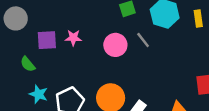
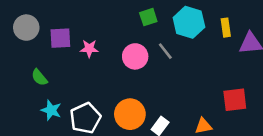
purple square: (47, 40) -> (60, 38), moved

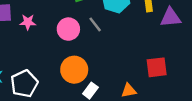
orange circle: (130, 114) -> (74, 70), moved

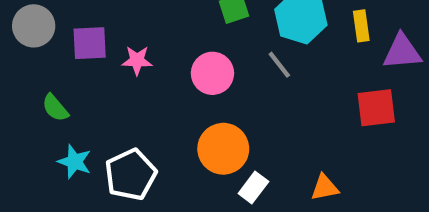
gray line: (95, 24) -> (279, 65), moved
red square: (157, 67) -> (376, 108), moved

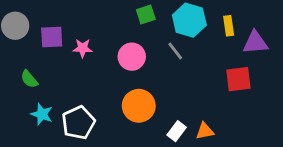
white rectangle: (253, 188) -> (177, 131), moved

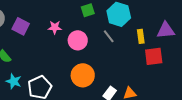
yellow rectangle: (229, 26) -> (141, 36), moved
purple square: (52, 37) -> (21, 26), turned 30
pink star: (83, 48) -> (55, 27), moved

